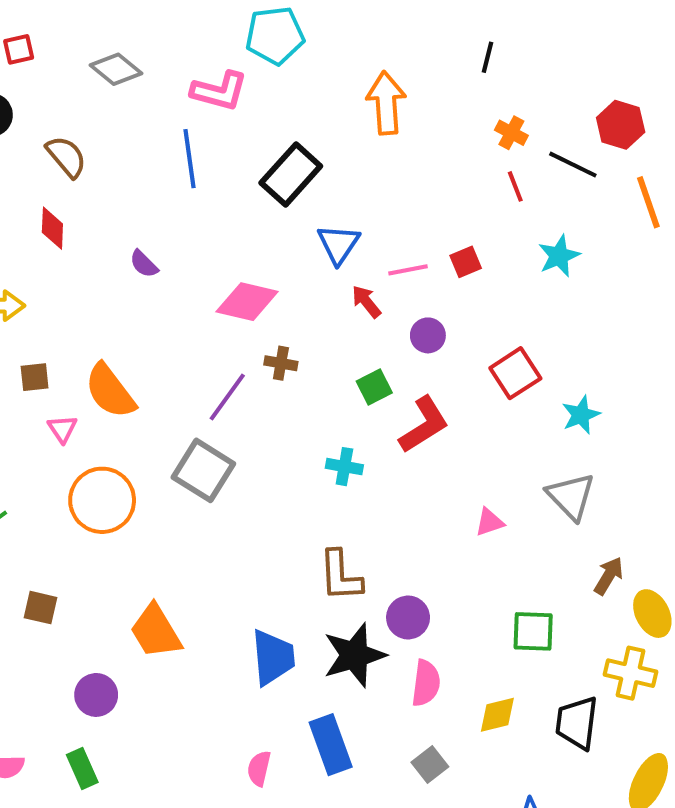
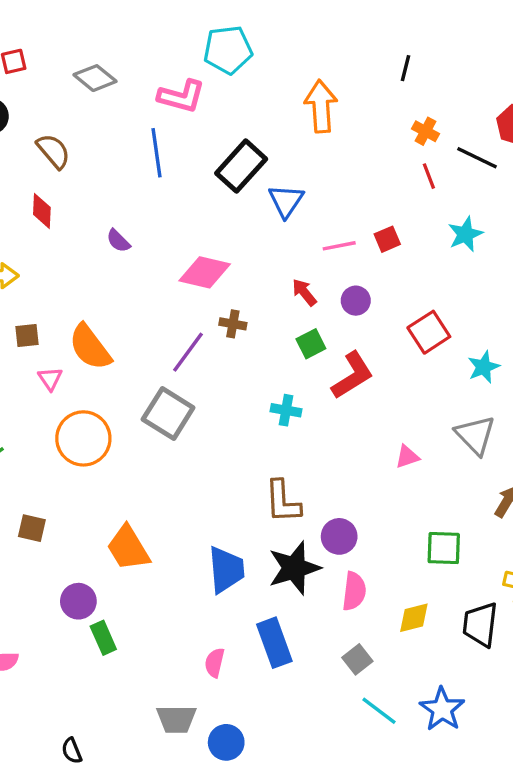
blue triangle: (338, 244) -> (286, 201), moved
red arrow: (366, 302) -> (304, 292), moved
green rectangle: (82, 768) -> (103, 638), moved

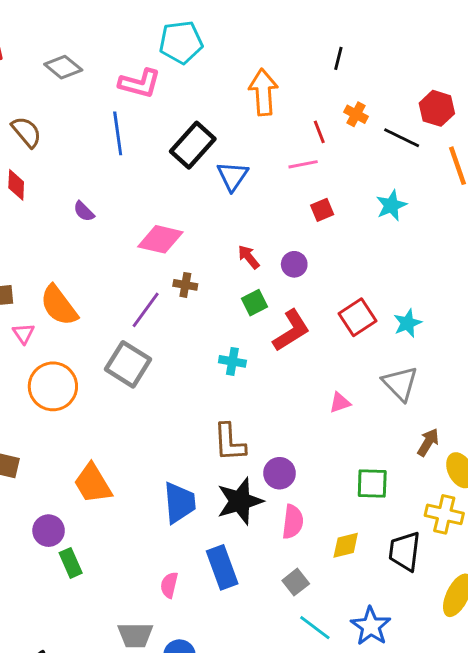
red line: (429, 176) -> (319, 132), moved
pink line: (339, 246) -> (303, 164), moved
red square: (429, 332) -> (357, 317), moved

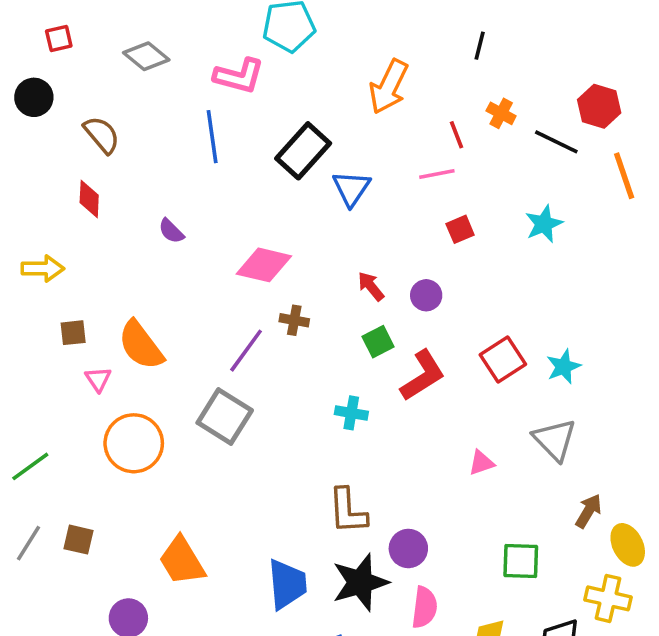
orange arrow: (263, 92) -> (389, 87), turned -150

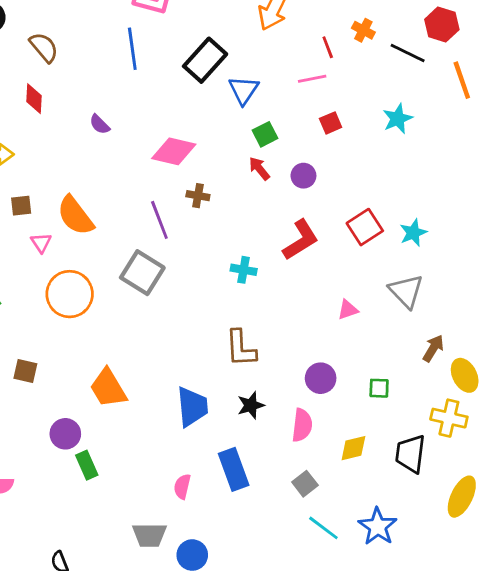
green square: (378, 342) -> (265, 134), moved
purple line: (246, 351) -> (159, 220), turned -57
purple circle: (408, 548) -> (321, 378), moved
green square: (521, 561) -> (379, 388), size x0.7
black star: (360, 582) -> (251, 405), size x0.6

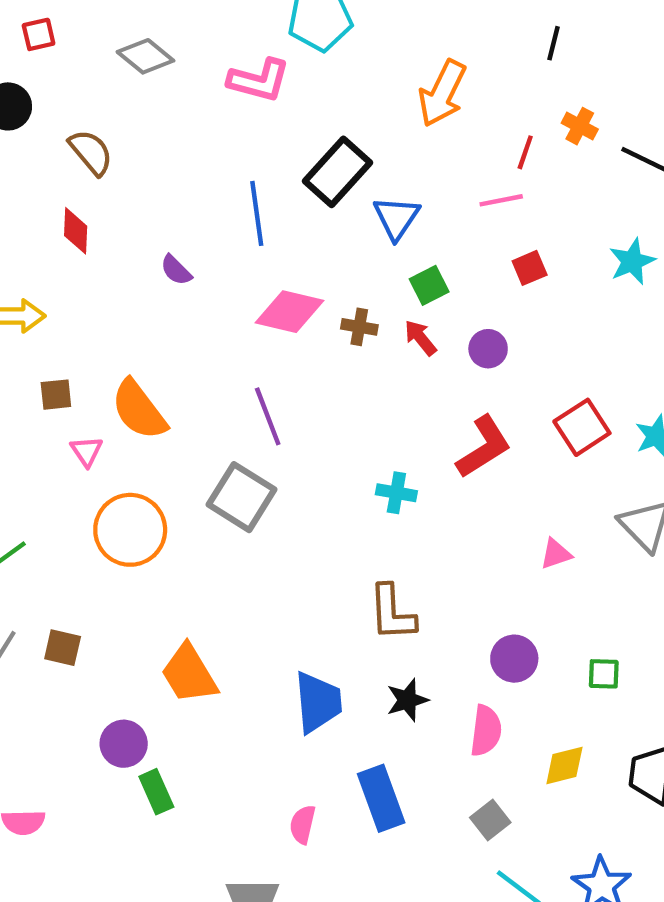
red line: (328, 47) -> (525, 152), turned 40
blue line: (132, 49) -> (257, 213), moved
brown cross: (198, 196) -> (359, 327), moved

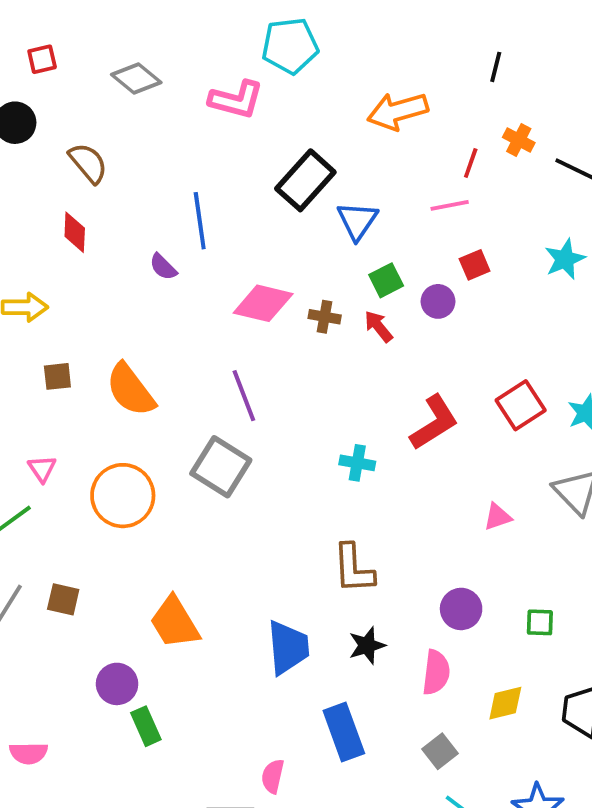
orange arrow: (442, 93) -> (398, 111), turned 48
blue line: (257, 213) -> (200, 221), moved
purple circle: (488, 349) -> (438, 301), moved
pink triangle: (87, 451) -> (42, 469), moved
pink semicircle: (303, 824) -> (273, 776), moved

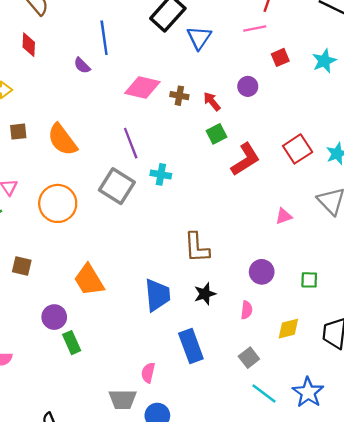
red square: (475, 265) -> (280, 57), moved
green square: (386, 280) -> (216, 134), moved
cyan cross: (357, 463) -> (161, 174), moved
pink semicircle: (436, 672) -> (247, 310), size x0.7

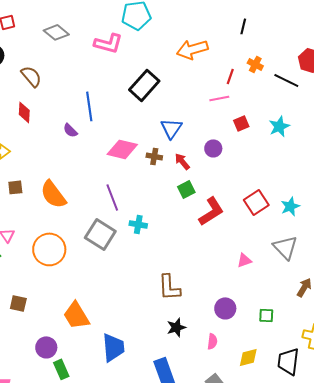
blue triangle: (199, 38) -> (171, 128), moved
blue trapezoid: (157, 295) -> (113, 347), moved

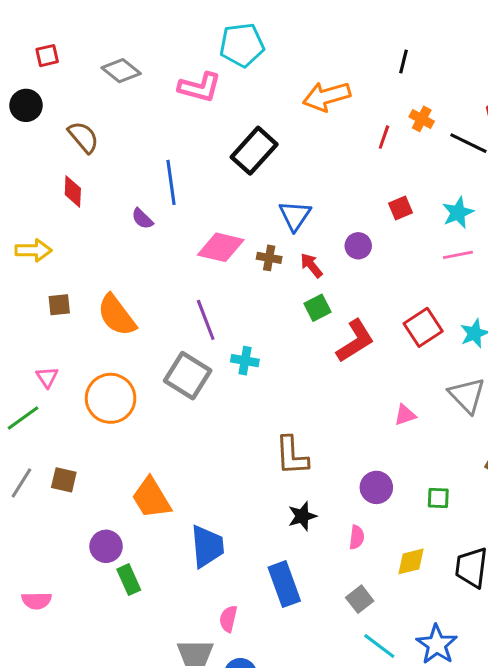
pink line: (219, 98) -> (458, 255), moved

